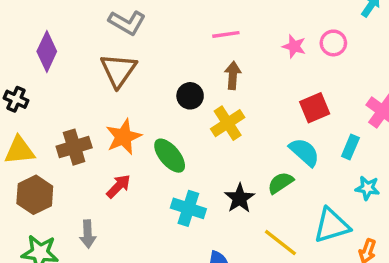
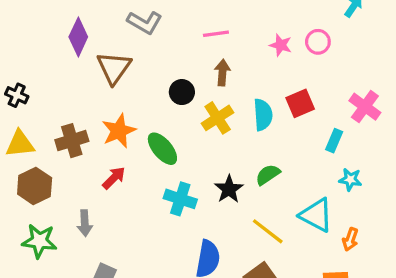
gray L-shape: (127, 22) -> (145, 22), moved
purple diamond: (47, 51) -> (78, 37), moved
cyan semicircle: (304, 152) -> (263, 115), moved, turned 44
cyan triangle: (332, 226) -> (316, 215), turned 45

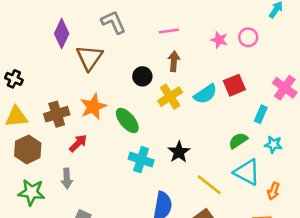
gray L-shape: (145, 22) -> (113, 22), turned -144
cyan semicircle: (263, 115) -> (205, 94), turned 60
green semicircle: (268, 175) -> (238, 141), moved
red arrow: (114, 178) -> (78, 143), moved

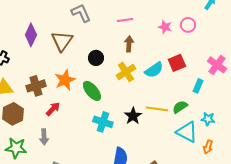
purple diamond: (62, 34) -> (31, 35), moved
black circle: (142, 76) -> (96, 58), moved
cyan star: (273, 144) -> (208, 119), moved
yellow line: (209, 185) -> (157, 109), moved, turned -30

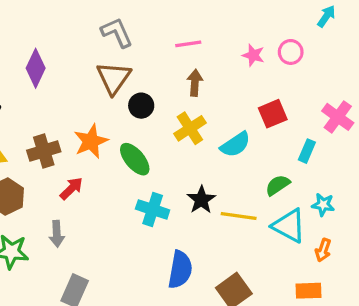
brown triangle: (62, 41) -> (114, 78), moved
cyan semicircle: (154, 70) -> (235, 145), moved
yellow line: (157, 109) -> (239, 216), moved

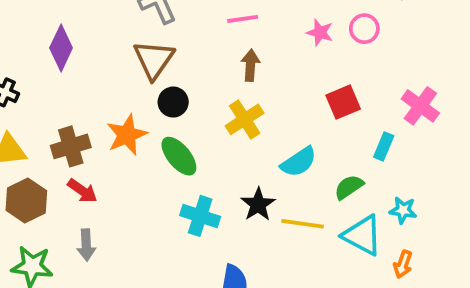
black circle: (141, 106) -> (173, 102), moved
cyan semicircle: (235, 145) -> (299, 162), moved
red arrow: (71, 188) -> (82, 191), moved, turned 80

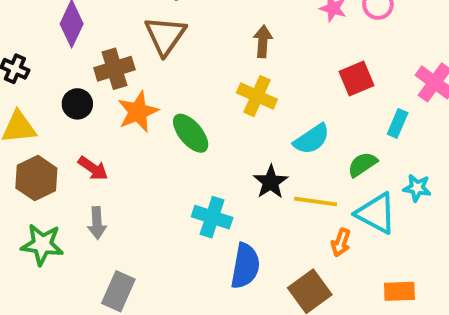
black circle: (173, 102) -> (77, 104), moved
yellow cross: (245, 119) -> (257, 96), turned -33
brown cross: (71, 146) -> (114, 69), moved
cyan cross: (200, 216) -> (212, 217), moved
orange arrow: (403, 264) -> (341, 242), moved

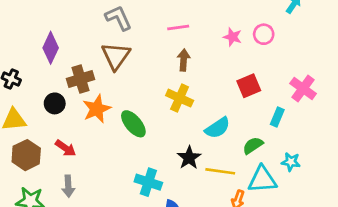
cyan triangle: (376, 213) -> (262, 179), turned -32

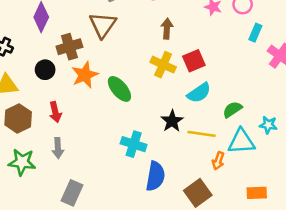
red square: (249, 86) -> (194, 61), moved
cyan rectangle: (277, 117) -> (255, 33), moved
red arrow: (66, 148) -> (55, 112), turned 42

